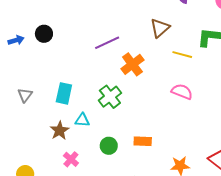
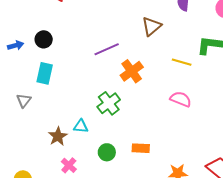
brown triangle: (160, 28) -> (152, 26), moved
cyan rectangle: (64, 93) -> (45, 73), moved

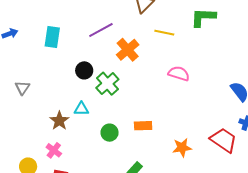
black circle: (44, 39) -> (84, 70), moved
yellow line: (182, 62) -> (164, 33), moved
cyan rectangle: (45, 73) -> (52, 37), moved
pink cross: (69, 165) -> (54, 150), moved

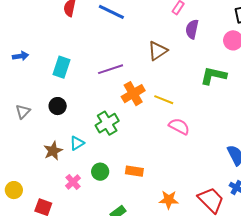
yellow line: (164, 33) -> (164, 100), moved
black circle: (84, 70) -> (58, 106), moved
cyan triangle: (81, 109) -> (77, 143), turned -42
pink cross: (54, 150) -> (73, 182), moved

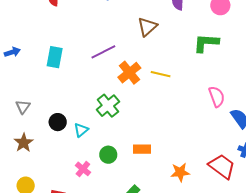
black circle: (58, 106) -> (58, 122), moved
pink semicircle: (179, 126) -> (217, 97), moved, turned 50
brown star: (53, 151) -> (24, 143), moved

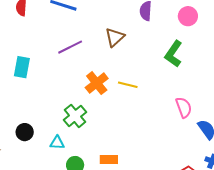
green L-shape: (206, 43) -> (173, 54), turned -60
purple line: (103, 52) -> (70, 47), moved
cyan triangle: (81, 130) -> (57, 143), moved, turned 42

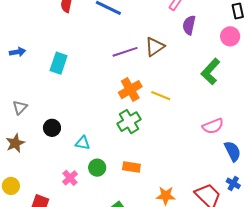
purple line: (70, 47) -> (125, 52), moved
pink semicircle: (184, 107) -> (213, 126), turned 80
green cross: (75, 116) -> (129, 122), moved

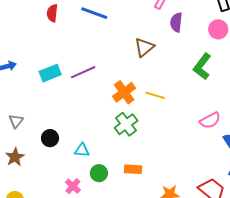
purple line: (125, 52) -> (83, 72), moved
cyan rectangle: (59, 63) -> (50, 73), turned 55

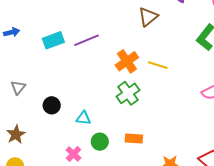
brown star: (15, 157) -> (16, 134), moved

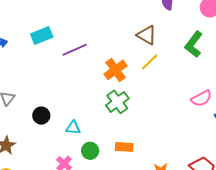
brown triangle: (148, 17) -> (147, 35), moved, turned -50
cyan rectangle: (53, 40) -> (42, 36), moved
yellow line: (158, 65) -> (150, 62), moved, turned -60

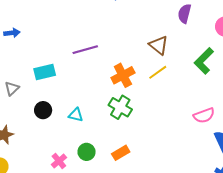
cyan rectangle: (42, 36) -> (45, 72), moved
green cross: (117, 102) -> (120, 107), turned -30
cyan triangle: (73, 128) -> (76, 115), moved
orange rectangle: (124, 147) -> (121, 153), turned -42

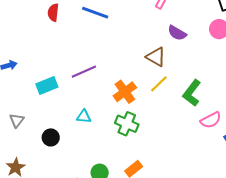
purple semicircle: (184, 14) -> (177, 33), moved, turned -66
green L-shape: (204, 61) -> (192, 93), moved
cyan rectangle: (45, 72) -> (47, 85), moved
cyan triangle: (76, 115) -> (84, 117), moved

